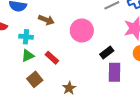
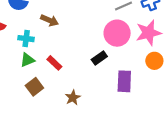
pink circle: (82, 31) -> (117, 33), moved
black rectangle: (107, 53) -> (99, 58), moved

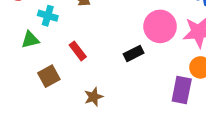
green triangle: (27, 60) -> (30, 40), moved
purple rectangle: (124, 81) -> (182, 90), moved

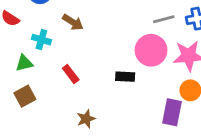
black rectangle: (134, 53) -> (125, 77), turned 30
brown square: (49, 76) -> (25, 96), moved

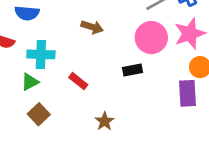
brown arrow: (73, 22) -> (92, 27), moved
cyan cross: (41, 40) -> (41, 54), size x1.4

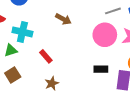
black rectangle: (132, 70) -> (101, 69), moved
brown star: (105, 121) -> (52, 83), moved

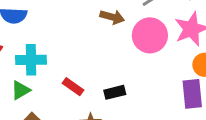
brown arrow: (63, 19) -> (112, 17), moved
black rectangle: (101, 69) -> (115, 92), moved

